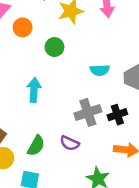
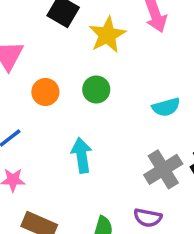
orange circle: (23, 27) -> (45, 92), moved

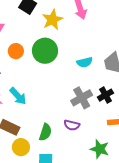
green circle: (96, 90) -> (45, 51), size x1.6
cyan arrow: (82, 155) -> (18, 96), moved, turned 144

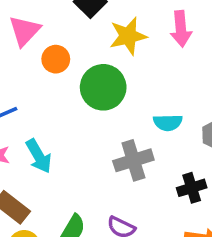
orange circle: (16, 51) -> (56, 59), moved
gray cross: (82, 98) -> (133, 160), moved

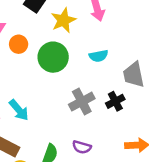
cyan semicircle: (168, 123) -> (99, 56), moved
black cross: (192, 188) -> (115, 101), moved

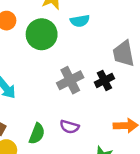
cyan semicircle: (99, 56) -> (80, 21), moved

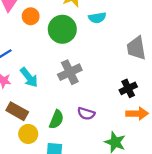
gray cross: (70, 80) -> (70, 72), moved
black cross: (104, 80) -> (128, 88), moved

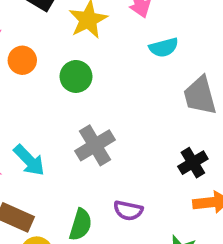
cyan semicircle: (97, 18) -> (164, 47), moved
green circle: (62, 29) -> (76, 76), size x0.7

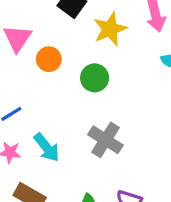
gray cross: (95, 145) -> (106, 140), turned -32

